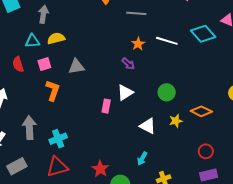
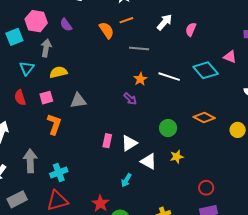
cyan triangle: (32, 41) -> (27, 68), moved, turned -49
white triangle: (125, 93) -> (129, 143), moved
orange diamond: (201, 111) -> (204, 118), moved
cyan arrow: (142, 159) -> (126, 180), moved

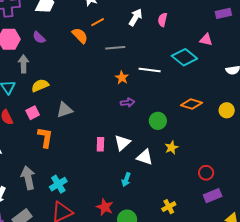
purple arrow: (130, 99) -> (127, 103), moved, turned -40

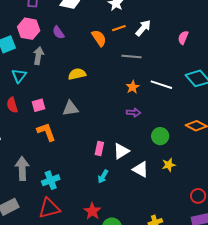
white arrow: (136, 17) -> (143, 28), moved
yellow semicircle: (40, 86) -> (77, 74), moved
orange L-shape: (45, 137) -> (46, 132), turned -40
cyan arrow: (126, 180) -> (103, 176), moved

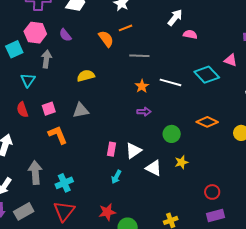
white arrow: (143, 28) -> (175, 18), moved
pink semicircle: (183, 38) -> (190, 34), turned 80
red triangle: (49, 208) -> (64, 211), turned -35
red star: (92, 211) -> (107, 212), turned 30

